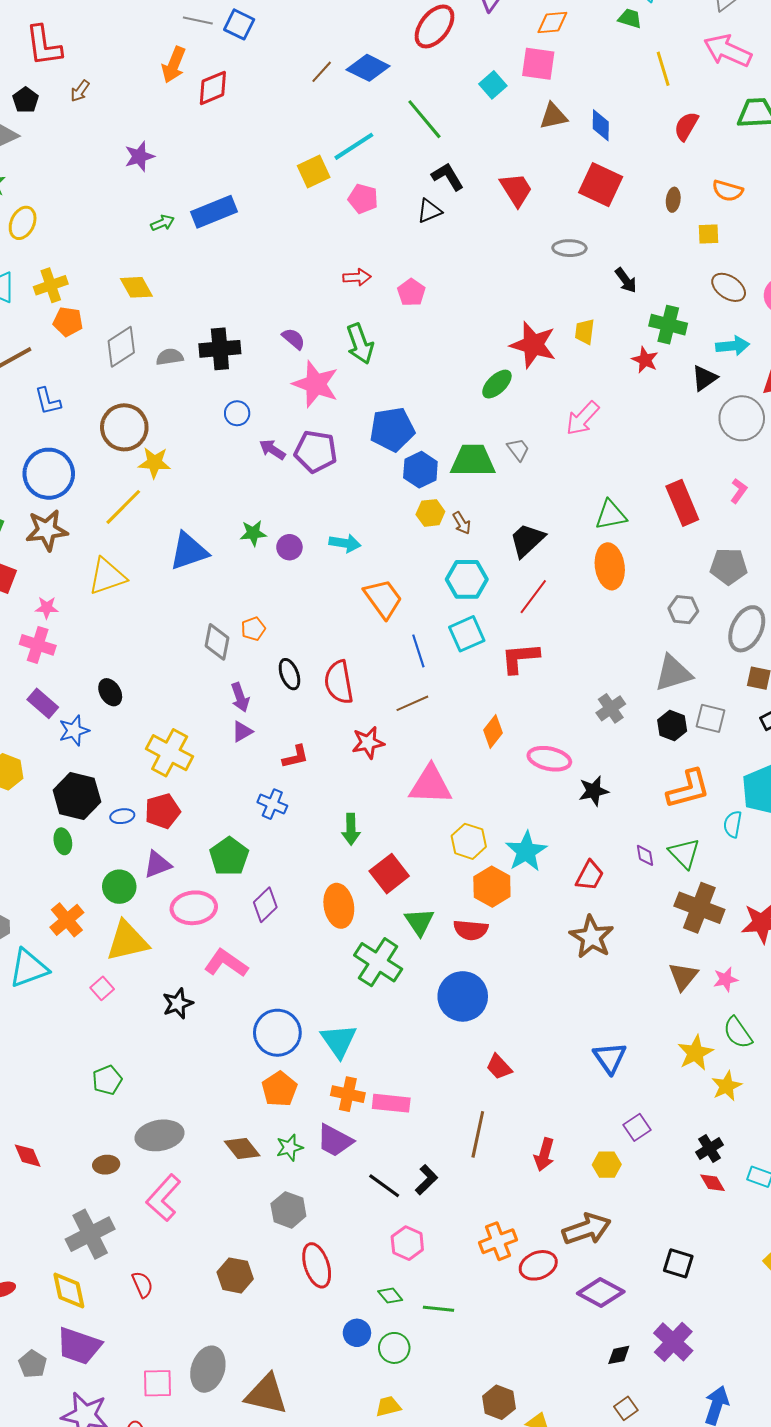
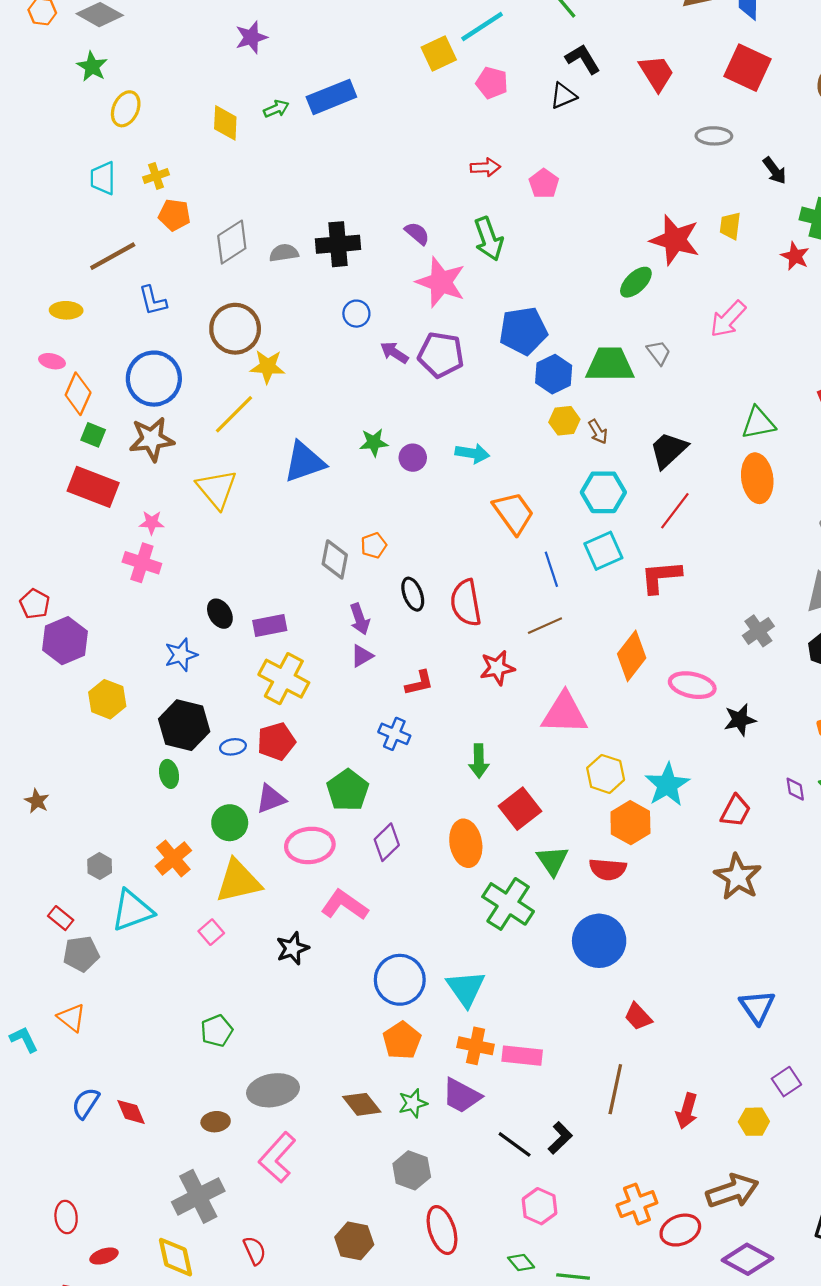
yellow cross: (51, 285) -> (156, 176), size x0.7
yellow diamond: (136, 287) -> (225, 123), moved, turned 32
yellow triangle: (107, 576) -> (217, 489), turned -51
purple rectangle: (43, 703) -> (270, 626), moved, turned -52
orange diamond: (493, 732) -> (632, 656), size x1.4

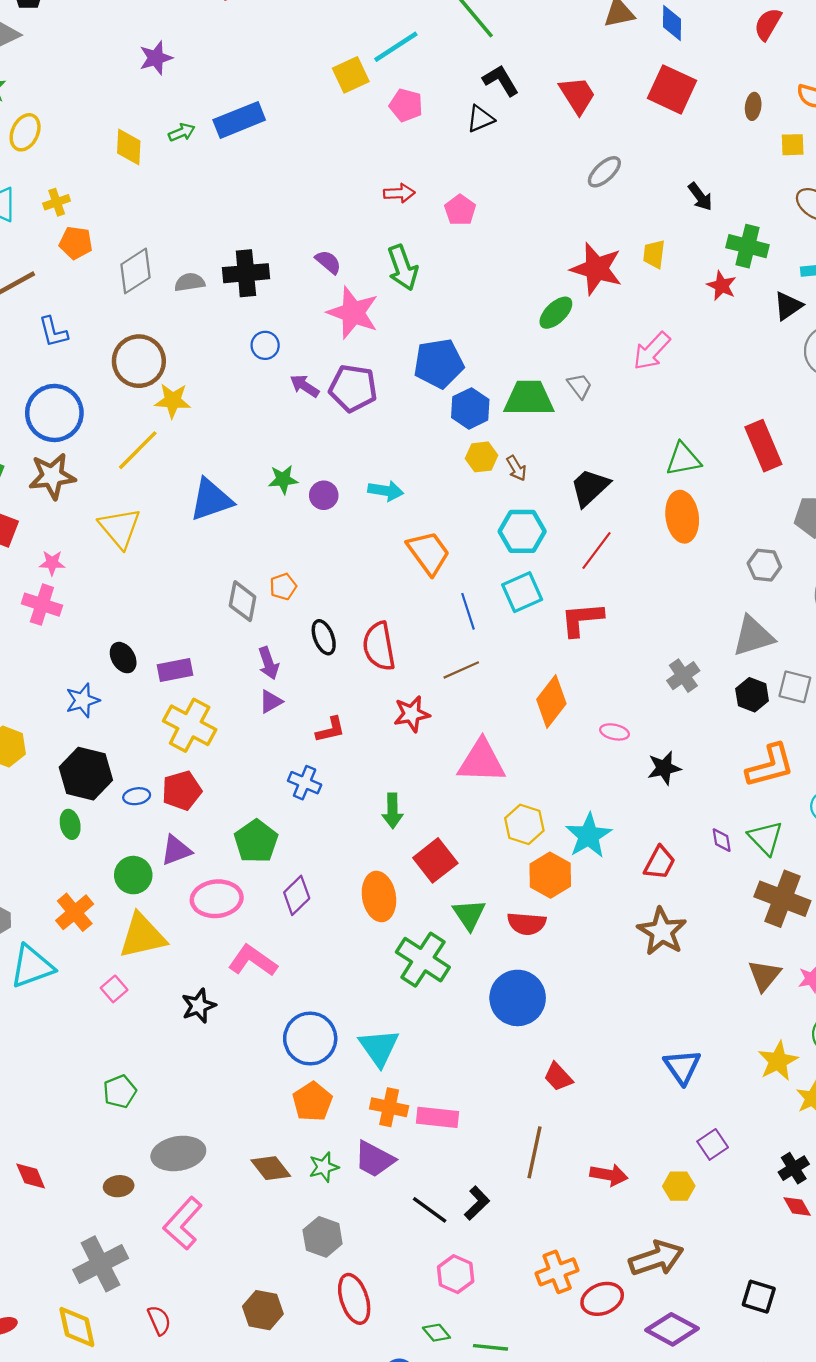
gray ellipse: (714, 136) -> (604, 172), moved, turned -44
pink ellipse: (692, 685) -> (615, 732), size x0.6
red arrow: (687, 1111) -> (609, 1175), turned -96

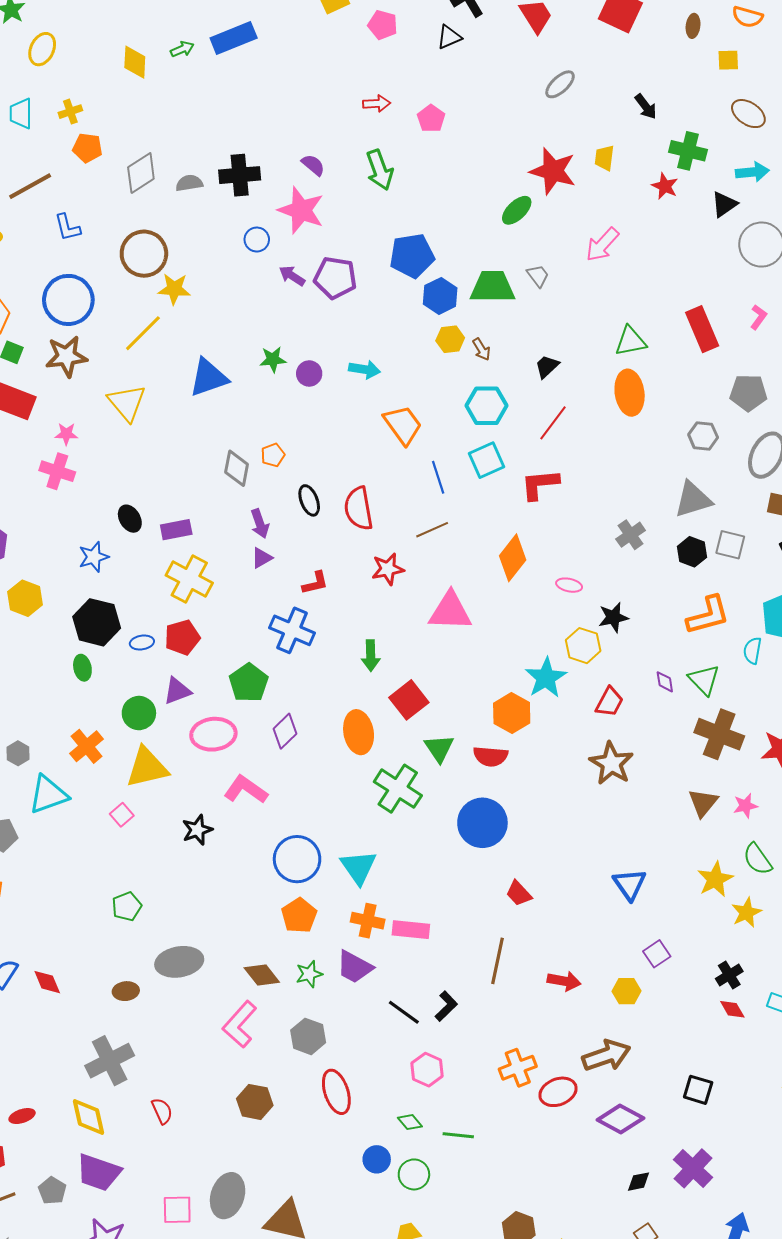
pink star: (353, 313) -> (301, 210), moved
black trapezoid: (590, 487) -> (547, 366), size x0.7
blue cross: (305, 783) -> (292, 630), size x1.5
yellow hexagon: (524, 824) -> (583, 646), moved
pink L-shape: (183, 1223) -> (240, 1024), moved

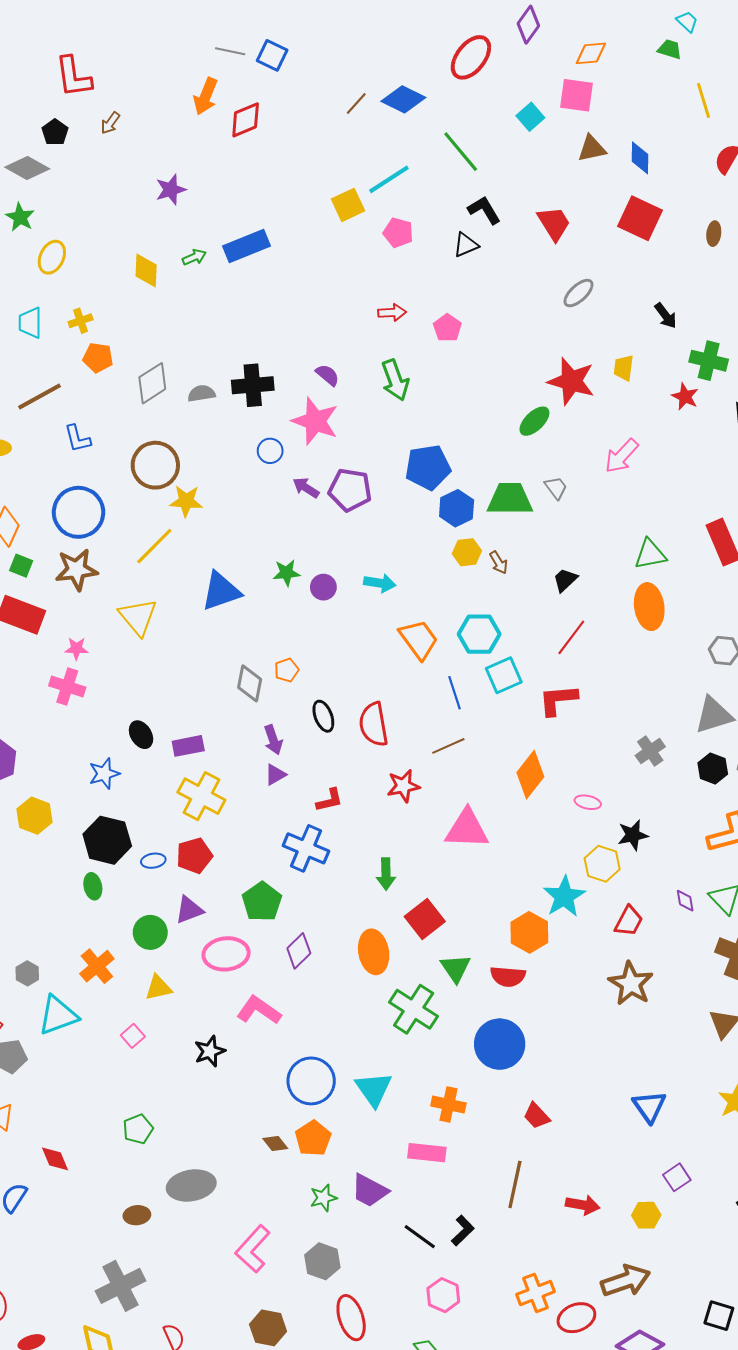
cyan hexagon: (486, 406) -> (479, 634), moved
yellow triangle: (147, 767) -> (158, 988), size x0.6
orange cross: (368, 921) -> (448, 1105), moved
brown diamond: (262, 975) -> (275, 1143), moved, size x0.7
red diamond: (47, 982) -> (55, 1159), moved

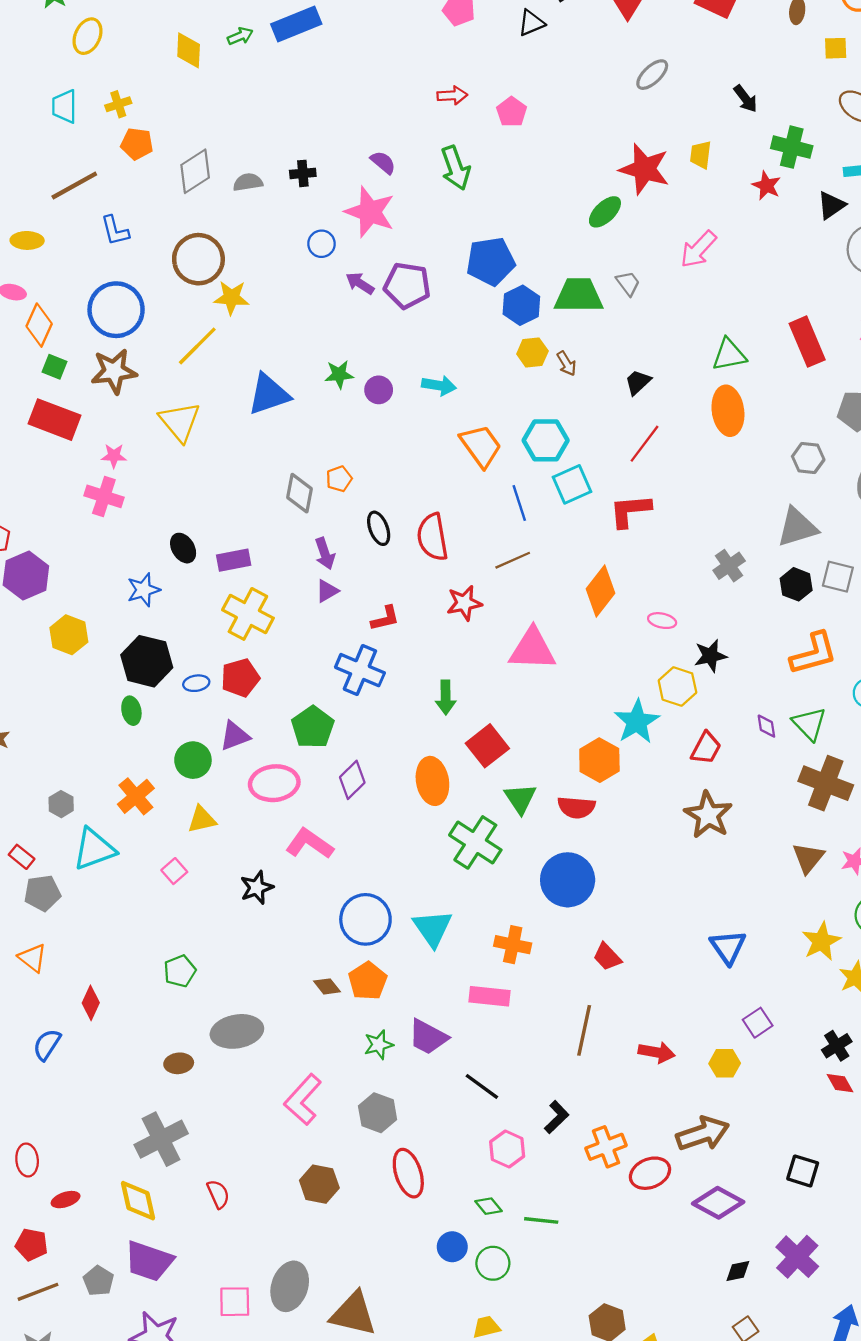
black cross: (253, 385) -> (303, 173), size x0.6
red diamond: (55, 1159) -> (91, 1003), turned 48
black L-shape: (463, 1231) -> (557, 1117), moved

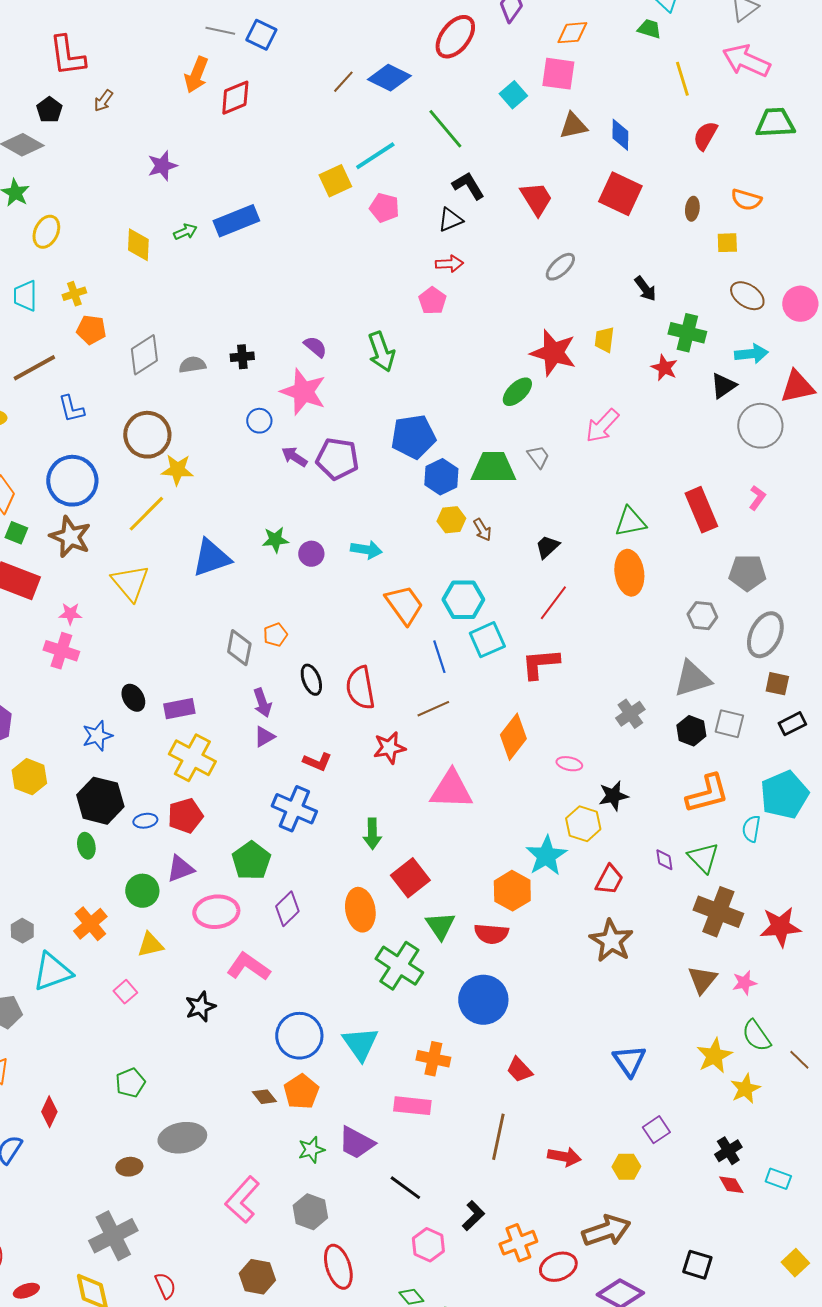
red arrow: (452, 95) -> (449, 264), moved
brown star: (114, 371) -> (70, 537), turned 30
red L-shape: (385, 618) -> (317, 762), turned 36

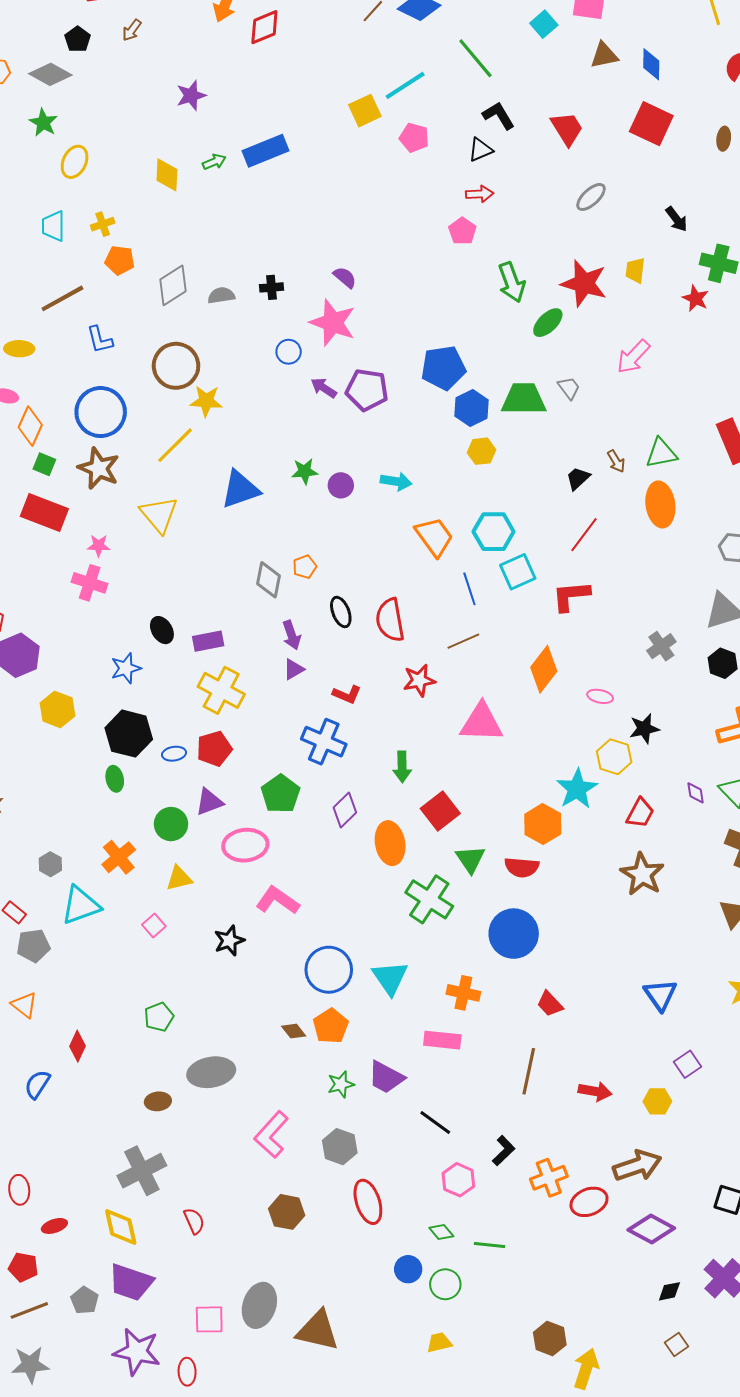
green arrow: (381, 352) -> (512, 282), moved
brown arrow: (482, 530) -> (616, 461), moved
purple diamond: (287, 909) -> (345, 810), moved

